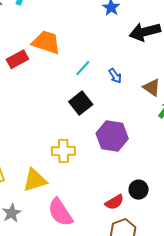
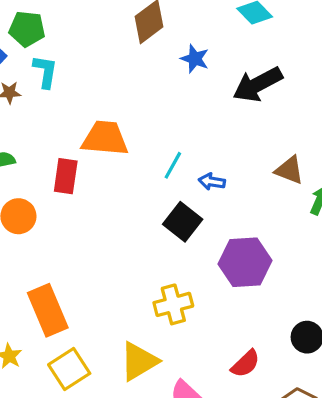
red rectangle: (17, 59) -> (66, 176), turned -40
blue arrow: (115, 76) -> (212, 182), moved, turned 147
red semicircle: (114, 202) -> (245, 364), moved

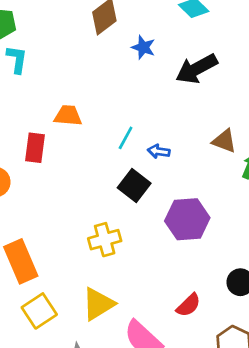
orange trapezoid: (105, 138) -> (68, 116), size x0.7
yellow cross: (173, 304) -> (105, 240), moved

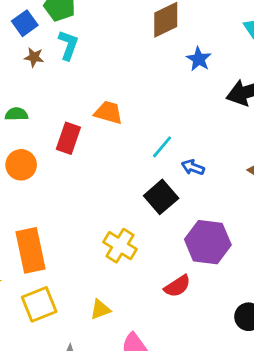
yellow cross: (105, 240) -> (120, 246), turned 36
yellow triangle: (98, 304) -> (100, 309), size x0.6
red semicircle: (188, 305) -> (177, 286), moved

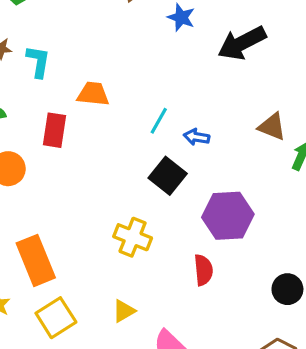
cyan L-shape: (68, 45) -> (38, 61), moved
red semicircle: (177, 286) -> (203, 270), turned -52

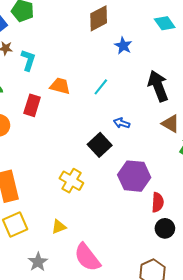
black arrow: (242, 43) -> (158, 86), moved, turned 88
cyan line: (159, 121) -> (101, 87), moved
red semicircle: (203, 270) -> (158, 202), moved

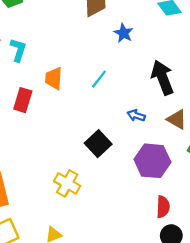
orange trapezoid: (60, 86) -> (54, 78), turned -100
blue arrow: (122, 123) -> (136, 116), moved
purple hexagon: (134, 176) -> (152, 161), moved

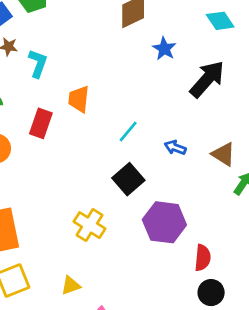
black arrow: (163, 78) -> (207, 79), moved, turned 60
cyan line: (99, 79) -> (128, 132), moved
purple hexagon: (152, 161) -> (164, 222), moved

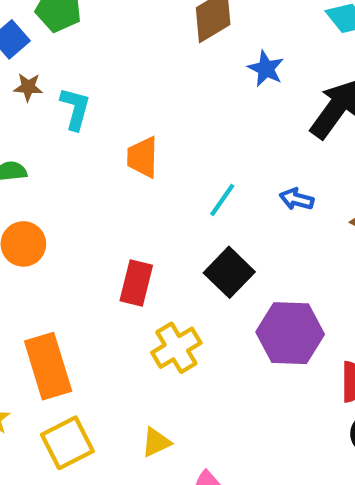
red rectangle: (41, 123) -> (136, 283), moved
blue arrow: (175, 148) -> (297, 199), moved
yellow cross: (89, 225) -> (176, 348), turned 32

